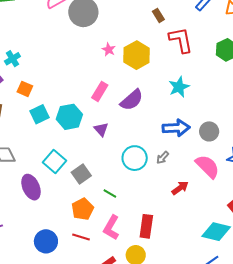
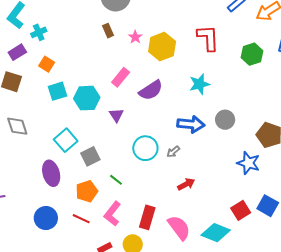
brown rectangle: (158, 15) -> (108, 31), moved
gray circle: (209, 131) -> (225, 120), moved
pink semicircle: (207, 166) -> (179, 228), moved
purple ellipse: (31, 187) -> (51, 173), moved

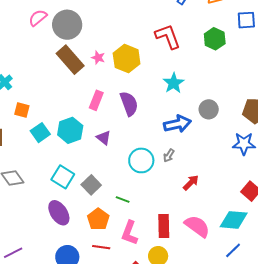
brown rectangle: (108, 31) -> (70, 60), size x2.0
purple semicircle: (151, 90) -> (129, 104), turned -60

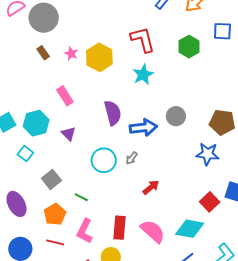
brown rectangle: (70, 60) -> (43, 53), size x0.5
cyan star: (174, 83) -> (143, 75), moved
pink rectangle: (96, 100) -> (65, 96), turned -60
purple semicircle: (129, 104) -> (113, 113), moved
cyan square: (63, 177) -> (25, 154), moved, size x0.7

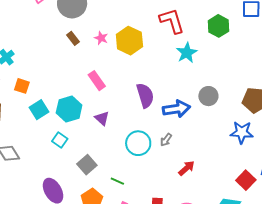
cyan star: (143, 75) -> (187, 53), moved

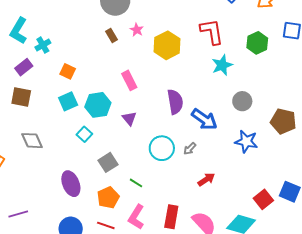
pink star: (101, 38) -> (137, 30), moved
orange square: (22, 86) -> (68, 71), moved
gray circle: (208, 96) -> (242, 101), moved
blue arrow: (176, 109) -> (204, 119), turned 36
blue star: (242, 132) -> (246, 141), moved

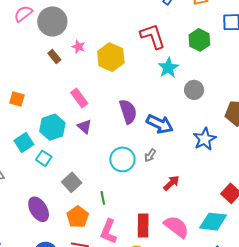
cyan square: (68, 101) -> (24, 142), moved
gray circle: (242, 101) -> (194, 90), moved
purple triangle: (129, 119) -> (84, 127), moved
blue star: (246, 141) -> (205, 139), turned -30
green line: (136, 183) -> (103, 198), turned 56

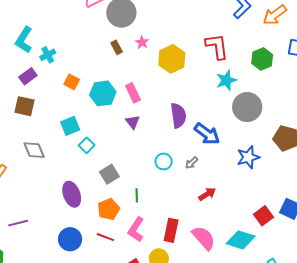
gray circle: (194, 90) -> (247, 107), size x1.5
cyan hexagon: (52, 127) -> (103, 93), moved
cyan circle: (122, 159) -> (164, 161), size x0.7

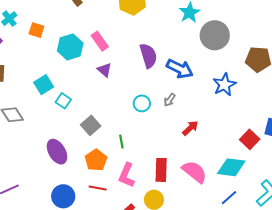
orange square: (72, 82) -> (36, 30), moved

